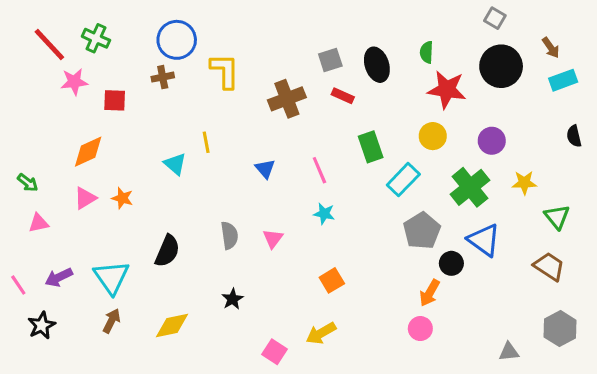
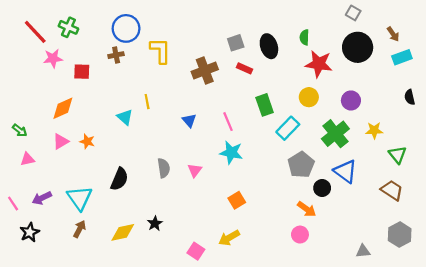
cyan star: (324, 214) -> (231, 153), size x1.5
orange arrow: (430, 293) -> (307, 209), turned -84
black star: (233, 299) -> (155, 223), moved

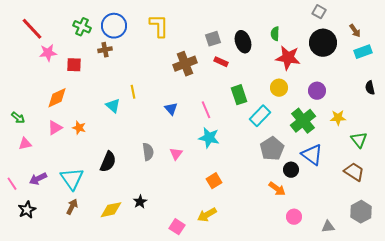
green cross: (68, 27) -> (82, 27), moved
yellow L-shape: (160, 51) -> (159, 26), moved
pink circle: (300, 235) -> (294, 217), moved

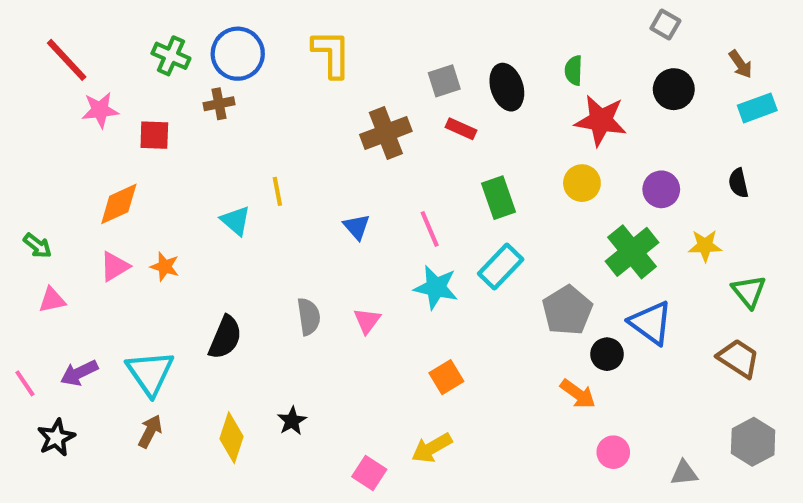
black circle: (323, 43) -> (674, 89), size x0.7
black semicircle: (370, 88) -> (738, 183), moved
cyan rectangle: (260, 116) -> (501, 267), moved
yellow diamond: (111, 210) -> (231, 438), turned -60

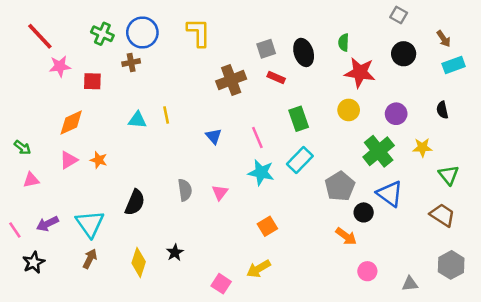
cyan triangle: (236, 221) -> (137, 120), moved, turned -36

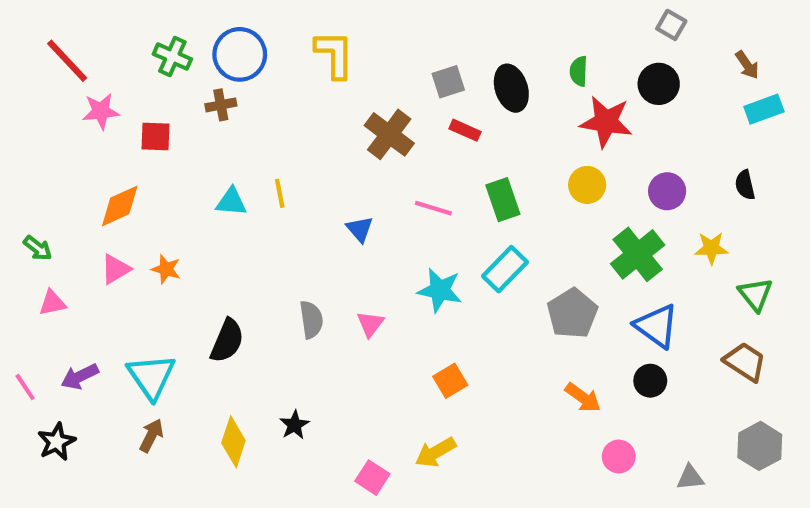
black circle: (404, 54) -> (659, 84), moved
brown cross: (231, 80) -> (389, 134), turned -32
pink line: (257, 137) -> (433, 208), moved, turned -50
black circle: (364, 212) -> (650, 381), moved

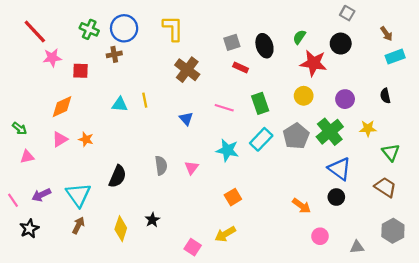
green semicircle: (579, 71) -> (299, 37), turned 32
brown cross: (389, 134) -> (187, 70), moved
gray pentagon: (572, 313) -> (296, 136), moved

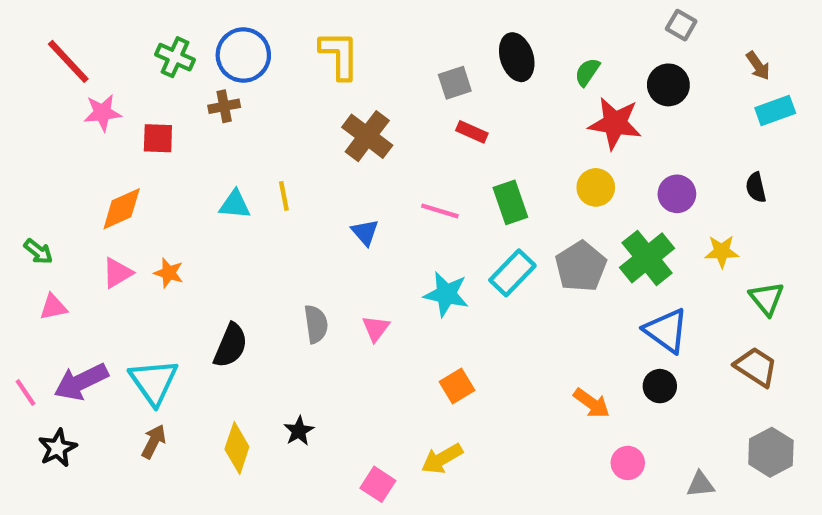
black ellipse: (264, 46) -> (517, 57), moved
purple arrow: (41, 195) -> (81, 382), size x1.4

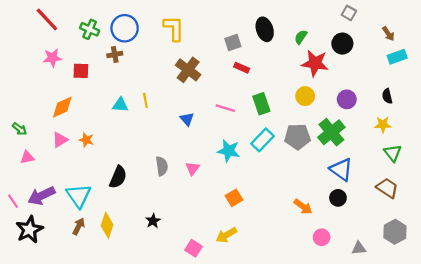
red line: (68, 61) -> (47, 19), moved
yellow star: (722, 251) -> (383, 125), moved
gray pentagon: (581, 266) -> (297, 137), turned 30
black star: (58, 448) -> (29, 230), size x1.4
yellow diamond: (237, 448) -> (107, 225), moved

